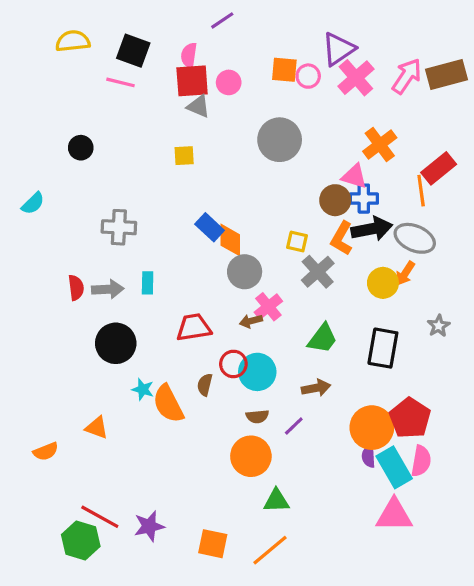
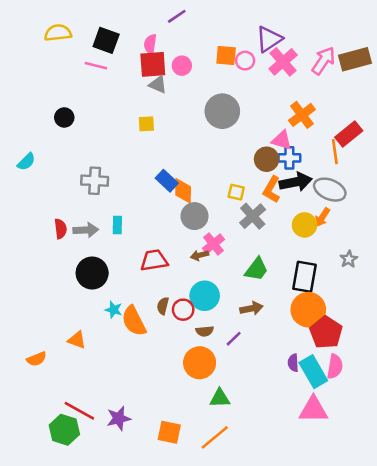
red circle: (233, 364) -> (183, 310), moved
orange circle: (372, 428) -> (308, 310), moved

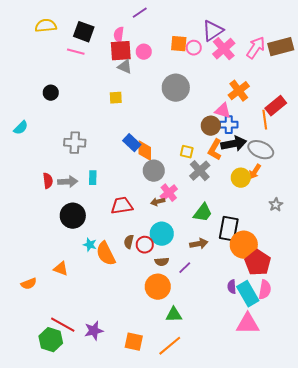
black rectangle: (304, 277) -> (229, 229), moved

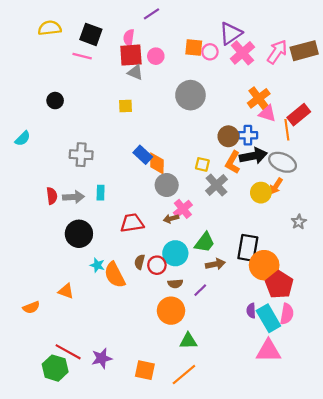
pink triangle: (223, 111) -> (267, 114), moved
green trapezoid: (203, 213) -> (205, 242), moved

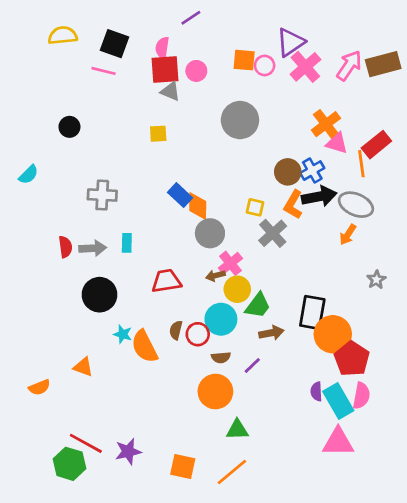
blue cross: (248, 135) -> (312, 171), turned -30
yellow circle: (261, 193) -> (237, 289), moved

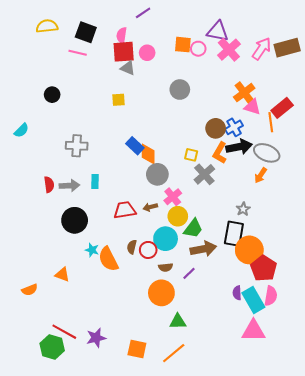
purple triangle: (290, 42) -> (218, 31), turned 45
gray circle: (240, 120) -> (180, 90), size x0.7
brown arrow: (215, 276) -> (150, 207), moved
gray star: (376, 280) -> (243, 209), moved
brown arrow: (271, 333) -> (203, 249), size x1.4

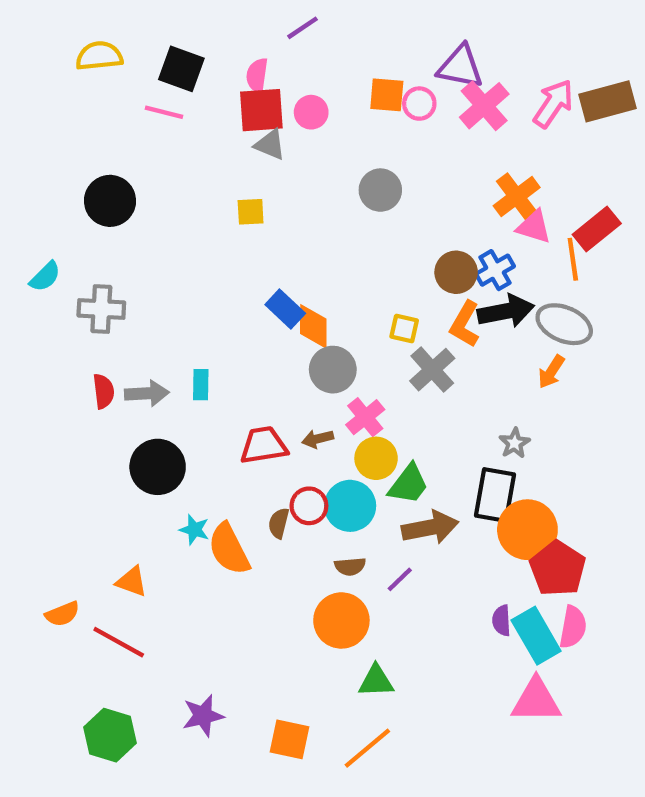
black circle: (52, 95) -> (110, 201), size x1.5
gray cross: (77, 146) -> (101, 309), moved
red circle: (148, 250) -> (309, 506), moved
red line: (64, 332) -> (119, 642), moved

